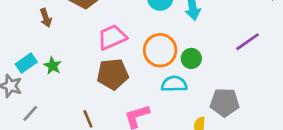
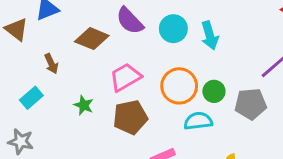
cyan rectangle: (26, 63) -> (31, 98), moved
green star: (52, 66) -> (84, 105), moved
gray pentagon: (225, 102) -> (251, 104), moved

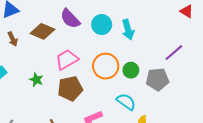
brown arrow: (51, 64) -> (13, 39), moved
cyan semicircle: (198, 121) -> (126, 102), moved, turned 42

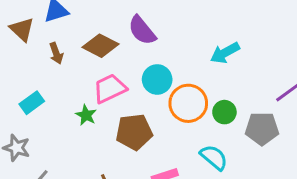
cyan circle: (102, 25) -> (157, 79), moved
cyan arrow: (128, 30) -> (225, 53), turned 72
pink trapezoid: (67, 59) -> (110, 89), moved

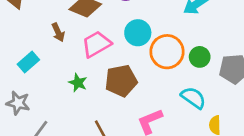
brown arrow: (56, 53) -> (58, 32), moved
green star: (86, 115) -> (78, 83), moved

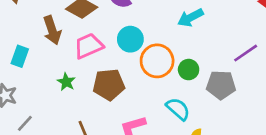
brown arrow: (58, 32) -> (52, 30), size x1.5
cyan rectangle: (28, 62) -> (20, 56), turned -36

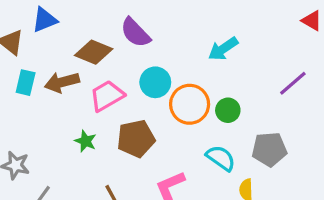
brown arrow: (52, 30) -> (62, 82), turned 100
cyan rectangle: (20, 56) -> (26, 83), moved
gray pentagon: (221, 85) -> (269, 149), moved

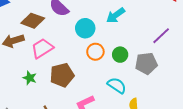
cyan circle: (155, 82) -> (85, 28), moved
orange circle: (190, 104) -> (95, 52), size x0.7
gray pentagon: (269, 149) -> (146, 63), moved

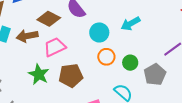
gray pentagon: (146, 63) -> (155, 74), turned -30
green star: (30, 78) -> (39, 74), size x1.5

